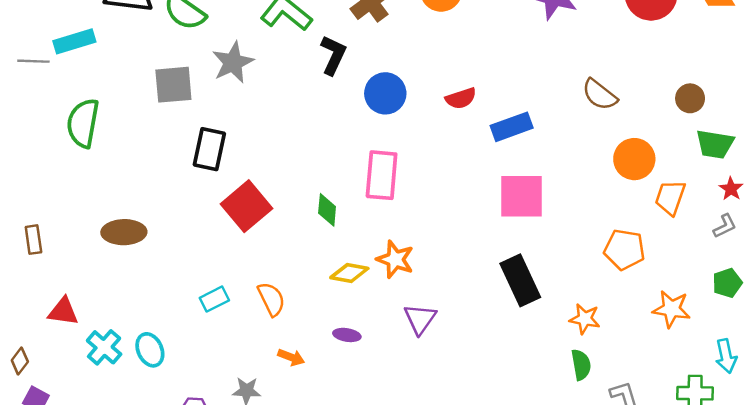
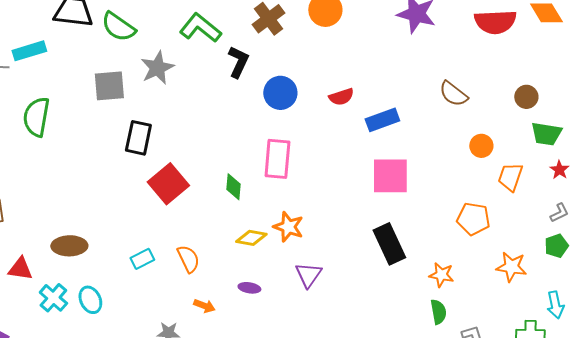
orange circle: (634, 159) -> (481, 146), size x0.7
gray L-shape: (725, 226) -> (559, 213), moved
brown ellipse: (124, 232) -> (69, 246), moved

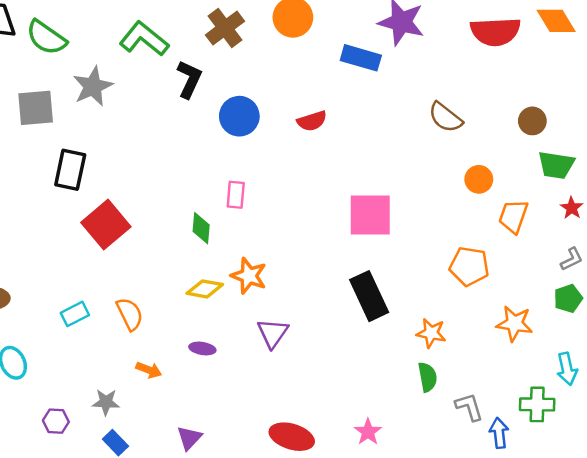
blue rectangle: (382, 120) -> (361, 58), moved, turned 36
pink rectangle: (277, 159) -> (236, 195), size x0.6
green diamond: (233, 187) -> (201, 228), moved

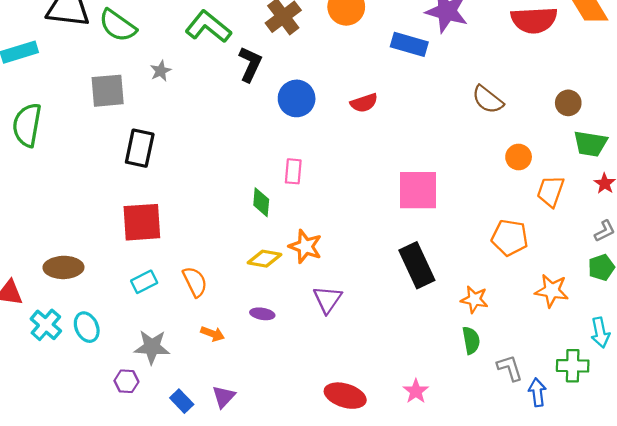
gray star: (93, 86) -> (161, 71), size x0.6
red square: (106, 225) -> (142, 222), moved, turned 36
gray star: (106, 402) -> (152, 347), moved, size x1.4
purple triangle: (189, 438) -> (224, 397), moved

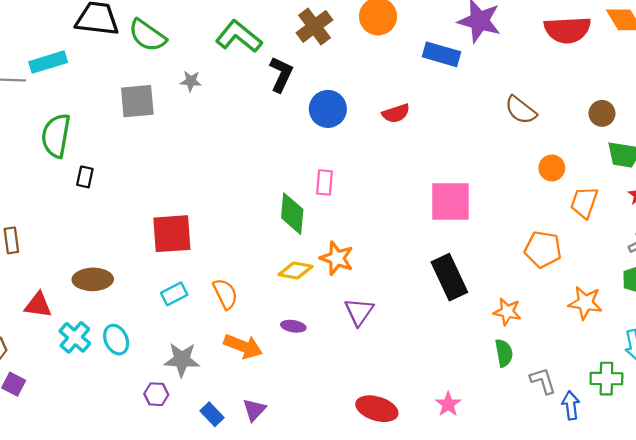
gray star: (161, 71) -> (191, 81), turned 30
black rectangle: (140, 148) -> (85, 177), moved, size x0.6
green diamond: (261, 202) -> (292, 214), size x1.4
orange arrow: (213, 334) -> (243, 346), size x1.6

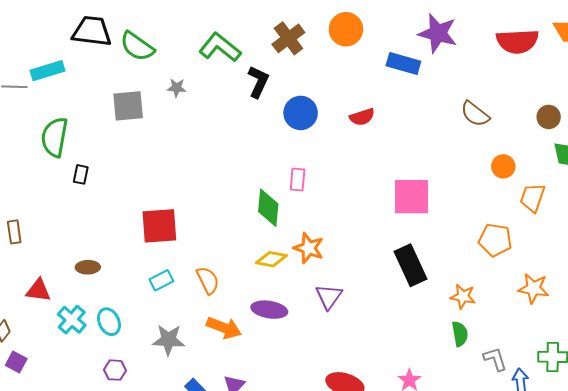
brown ellipse: (93, 279) -> (88, 267), size x0.7
purple ellipse: (293, 326) -> (269, 310), size x1.6
purple hexagon: (156, 394) -> (115, 370), moved

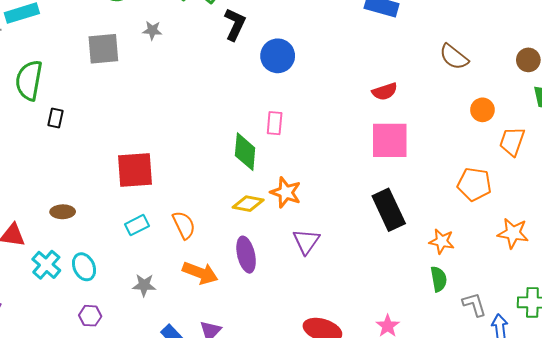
red semicircle: (362, 117) -> (385, 92), moved
purple ellipse: (269, 310) -> (246, 255), turned 68
gray star: (168, 340) -> (144, 285), size x0.7

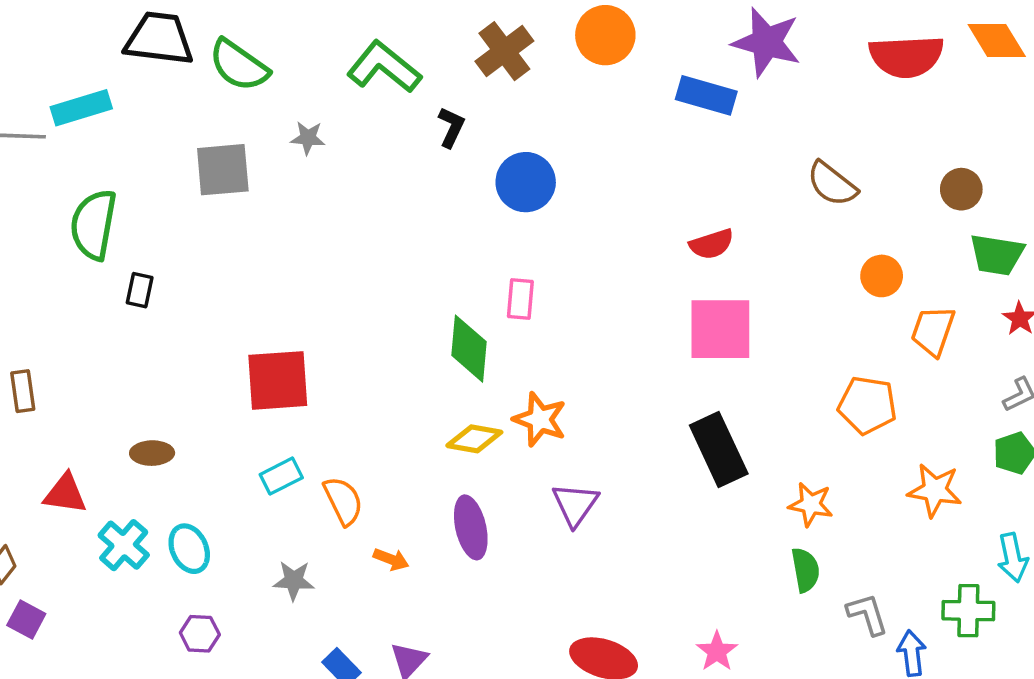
black L-shape: (235, 24) -> (451, 127), size x0.7
orange semicircle: (184, 225) -> (343, 501), moved
orange arrow: (200, 273) -> (391, 559), size x0.6

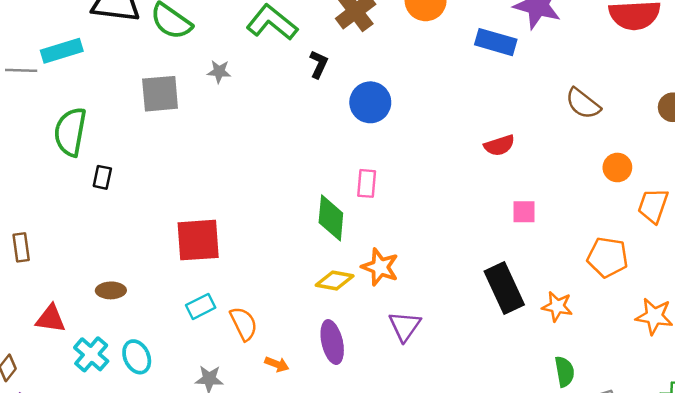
pink square: (720, 329) -> (524, 212), moved, size x0.5
orange star: (811, 504) -> (557, 306), moved

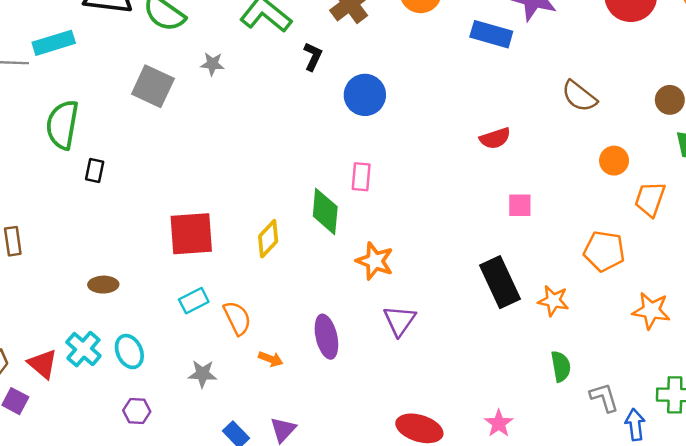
gray square: (160, 94) -> (153, 86), turned 30
yellow diamond: (335, 281) -> (268, 239), moved, turned -57
red triangle: (51, 319) -> (43, 364), moved, turned 32

